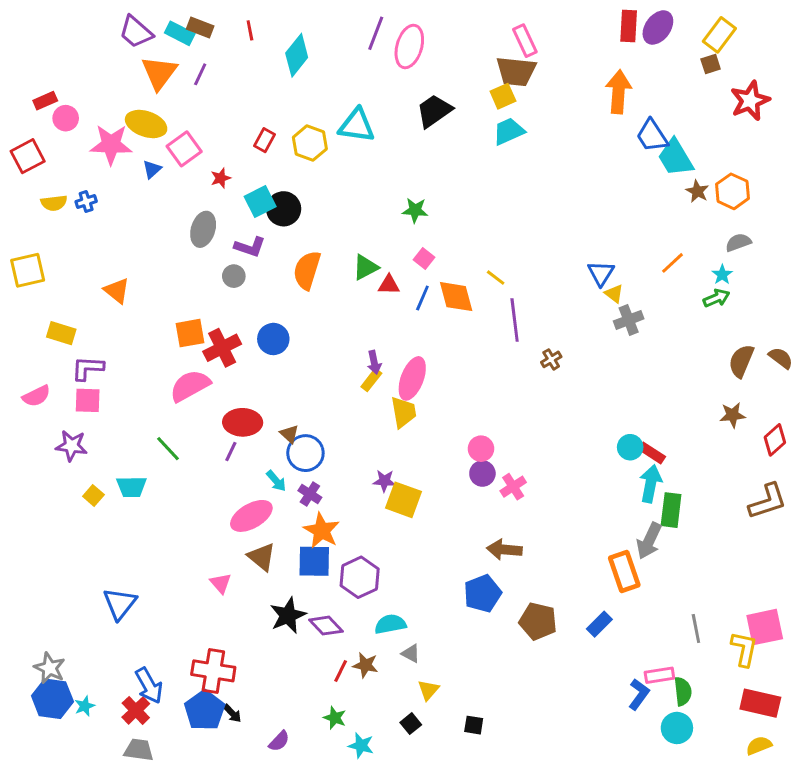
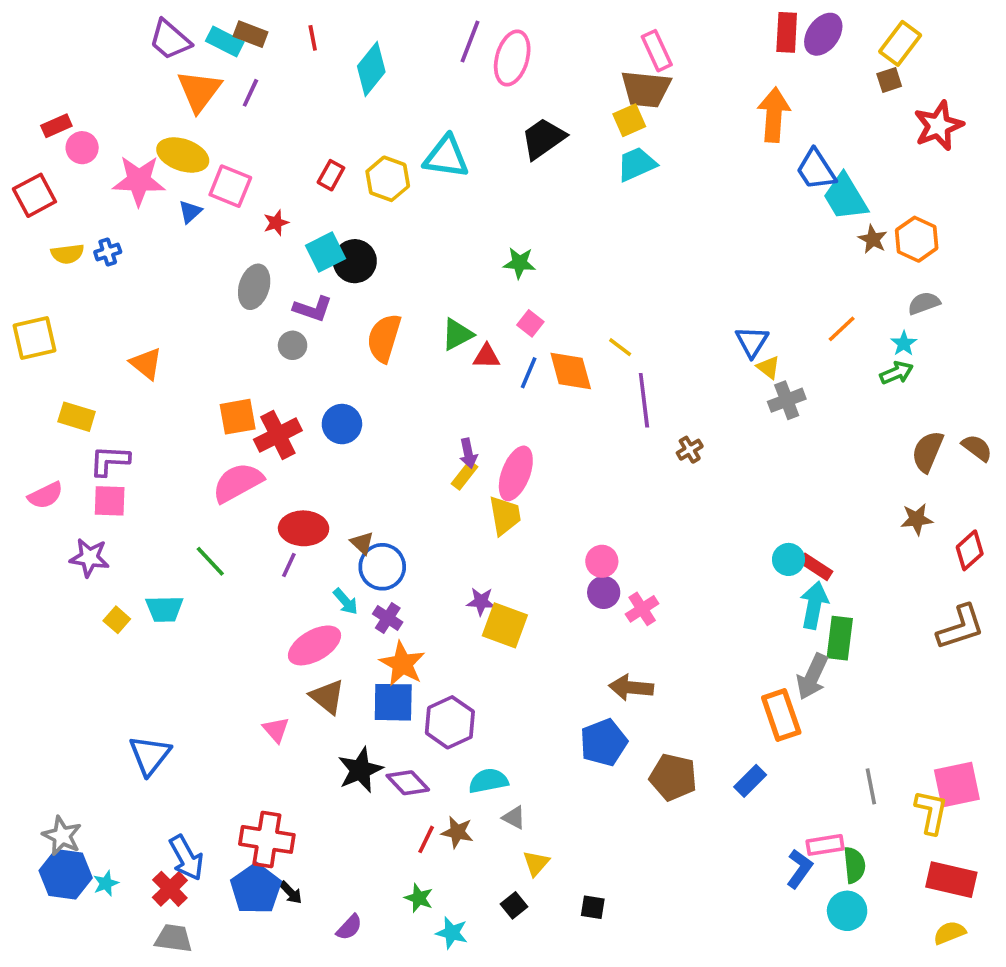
pink square: (184, 149) -> (230, 186), turned -32

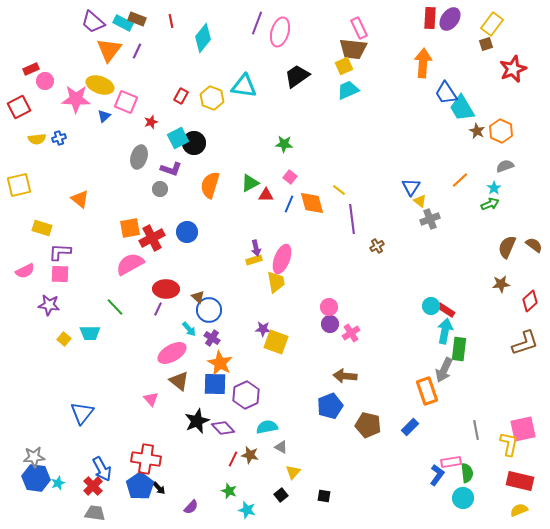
yellow rectangle: (465, 475) -> (254, 260), turned 35
gray star: (62, 836) -> (34, 457), turned -30

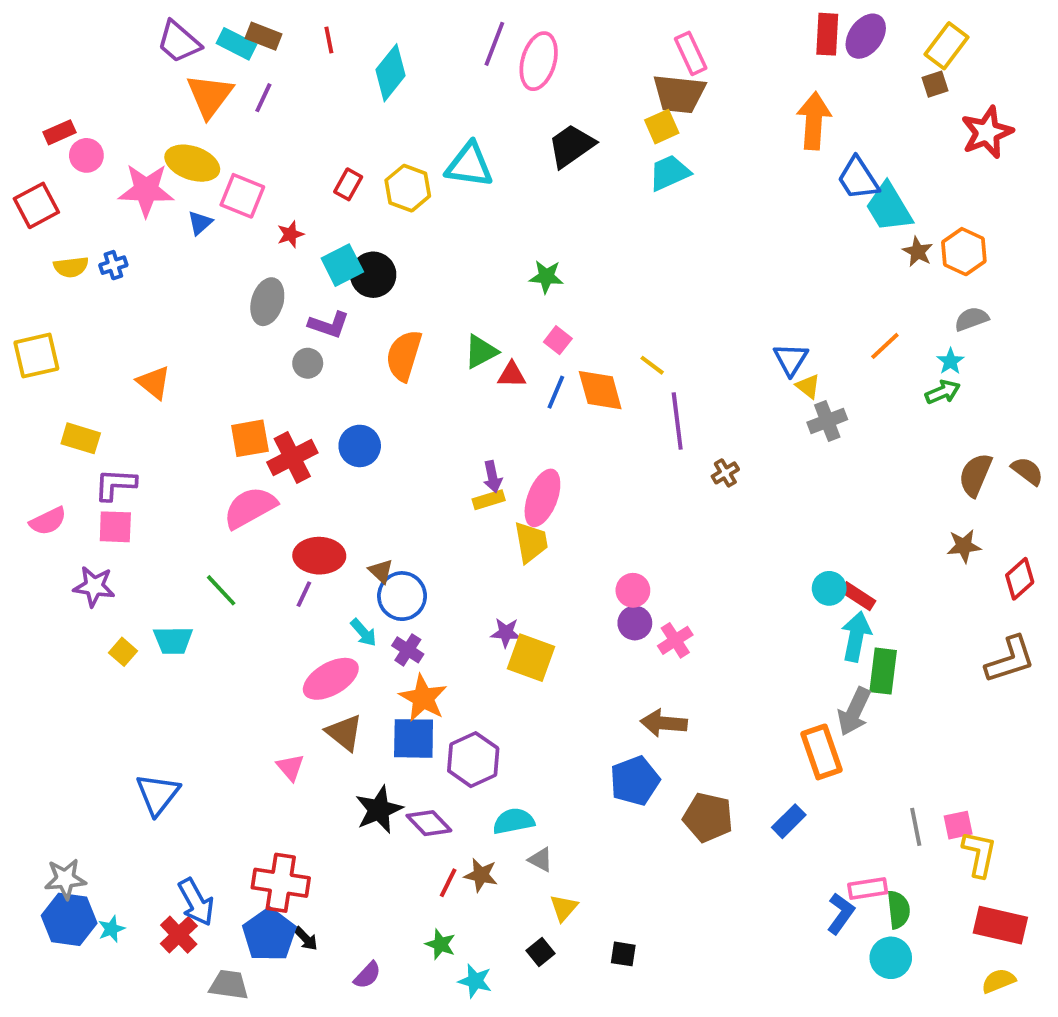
pink square: (523, 429) -> (958, 825), moved, size x0.6
gray trapezoid: (95, 513) -> (229, 985), moved

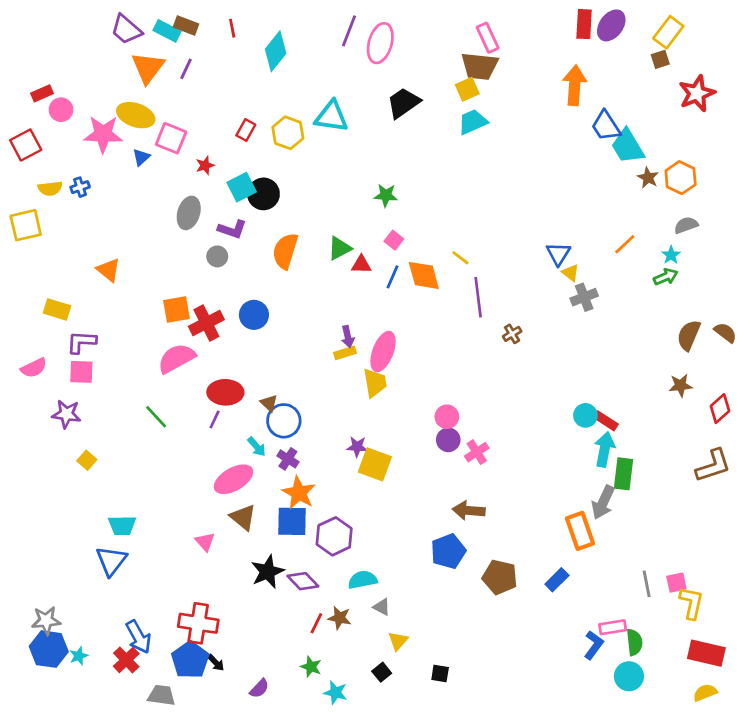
yellow square: (36, 356) -> (26, 225), moved
cyan trapezoid: (173, 640) -> (122, 525), moved

